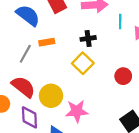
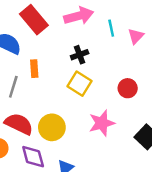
orange rectangle: (47, 42) -> (34, 69), turned -72
pink star: (77, 111) -> (102, 123), moved

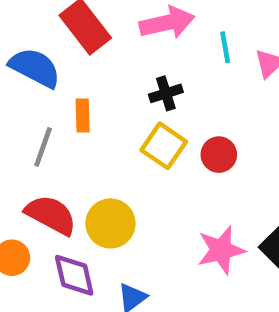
red circle: (128, 88) -> (219, 155), moved
pink star: (102, 123) -> (221, 250), moved

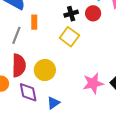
red circle: (219, 155) -> (93, 13), moved
red semicircle: (51, 215) -> (19, 65), turned 60

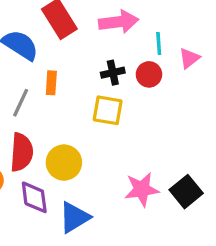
yellow square: (69, 37) -> (108, 110), turned -30
blue triangle: (53, 103) -> (74, 217), size x1.5

